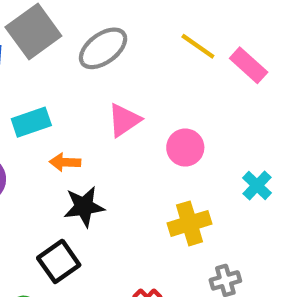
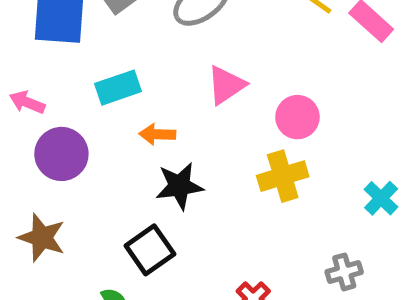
cyan cross: (257, 185) -> (381, 198), moved
yellow cross: (190, 223) -> (283, 176), moved

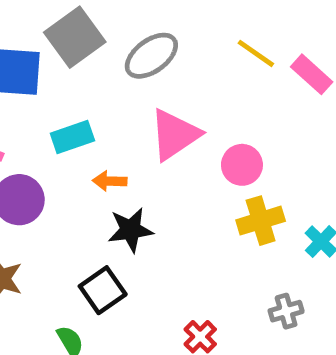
pink triangle: (226, 85) -> (175, 135), size x1.4
yellow cross: (283, 176) -> (261, 221), moved

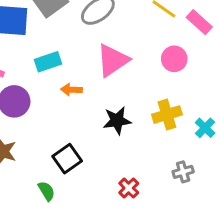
pink circle: (242, 165) -> (174, 59), moved
black star: (131, 230) -> (117, 120), moved

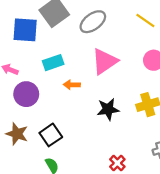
black square: (67, 159) -> (51, 135), moved

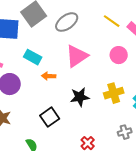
cyan rectangle: (53, 63) -> (33, 57), turned 48
black square: (51, 135) -> (50, 117), moved

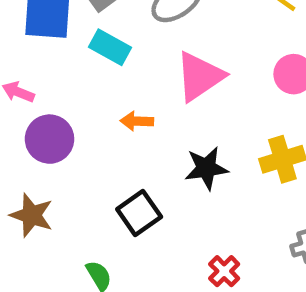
cyan rectangle: (33, 57) -> (110, 47), moved

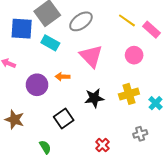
pink triangle: (200, 76) -> (91, 56), turned -40
purple circle: (50, 139) -> (37, 85), moved

